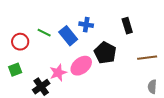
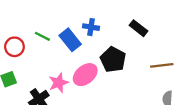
black rectangle: (127, 26) -> (139, 28), turned -35

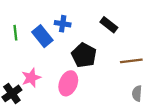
green line: (42, 36) -> (15, 33), turned 56
pink ellipse: (85, 75) -> (68, 83), moved, turned -30

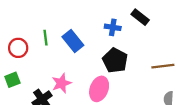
blue cross: (63, 24) -> (113, 27), moved
black rectangle: (109, 25) -> (140, 17), moved

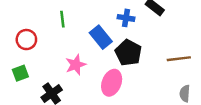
green line: (45, 38) -> (62, 19), moved
blue rectangle: (73, 41) -> (101, 37), moved
pink star: (61, 83) -> (76, 65), moved

